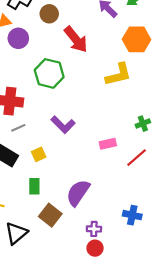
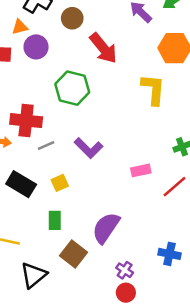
yellow L-shape: (118, 75) -> (153, 89), turned -72
gray line: (18, 128) -> (46, 145), moved
purple cross: (94, 229) -> (125, 270), turned 32

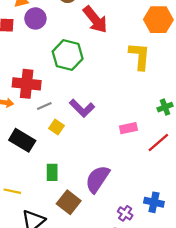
yellow square: (60, 183) -> (56, 127), moved, turned -32
purple cross: (125, 270) -> (125, 213), moved

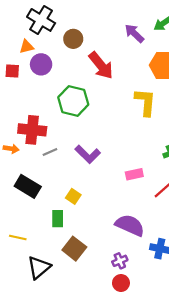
yellow square: (56, 127) -> (73, 196), moved
purple semicircle: (97, 179) -> (130, 225), moved, turned 80
purple cross: (125, 213) -> (120, 261), moved, turned 32

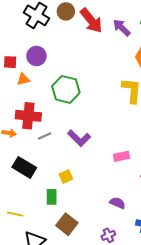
brown circle: (73, 39) -> (66, 11), moved
orange triangle: (27, 47) -> (23, 79), moved
red arrow: (101, 65) -> (91, 21), moved
yellow square: (73, 196) -> (66, 177), turned 32
purple semicircle: (130, 225) -> (118, 203), size x0.6

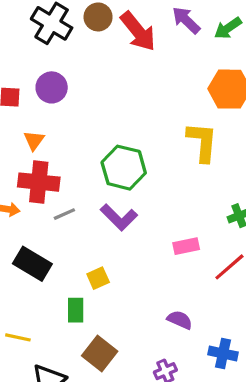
purple arrow: (122, 28) -> (186, 20), moved
orange triangle: (23, 79) -> (34, 140), moved, turned -40
green hexagon: (66, 89) -> (124, 168), moved

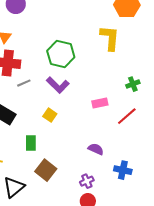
yellow square: (98, 278) -> (50, 115), moved, turned -32

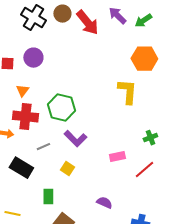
green hexagon: (61, 54) -> (61, 108), moved
gray line: (24, 83) -> (43, 147), moved
purple semicircle: (96, 149) -> (104, 203), moved

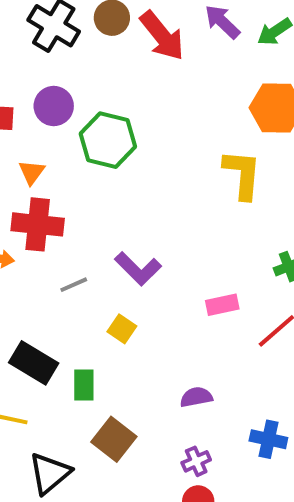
green hexagon: (61, 108) -> (108, 140), moved
black rectangle: (21, 168) -> (34, 363), moved
purple semicircle: (104, 203) -> (196, 397), turned -35

